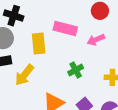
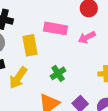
green cross: (76, 70) -> (58, 73), moved

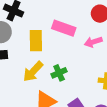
yellow arrow: (18, 78) -> (33, 72), moved

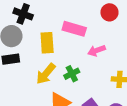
pink arrow: (93, 42) -> (97, 51), moved

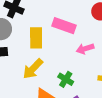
green cross: (72, 74) -> (66, 79), moved, turned -35

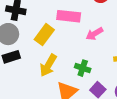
yellow rectangle: (36, 38) -> (44, 35), turned 50

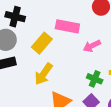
green cross: (83, 68) -> (95, 79), moved

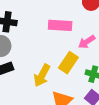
yellow rectangle: (42, 43) -> (68, 63), moved

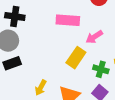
yellow arrow: (42, 75) -> (41, 88), moved, size x0.7

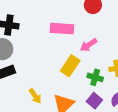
yellow arrow: (41, 88) -> (35, 96), turned -63

